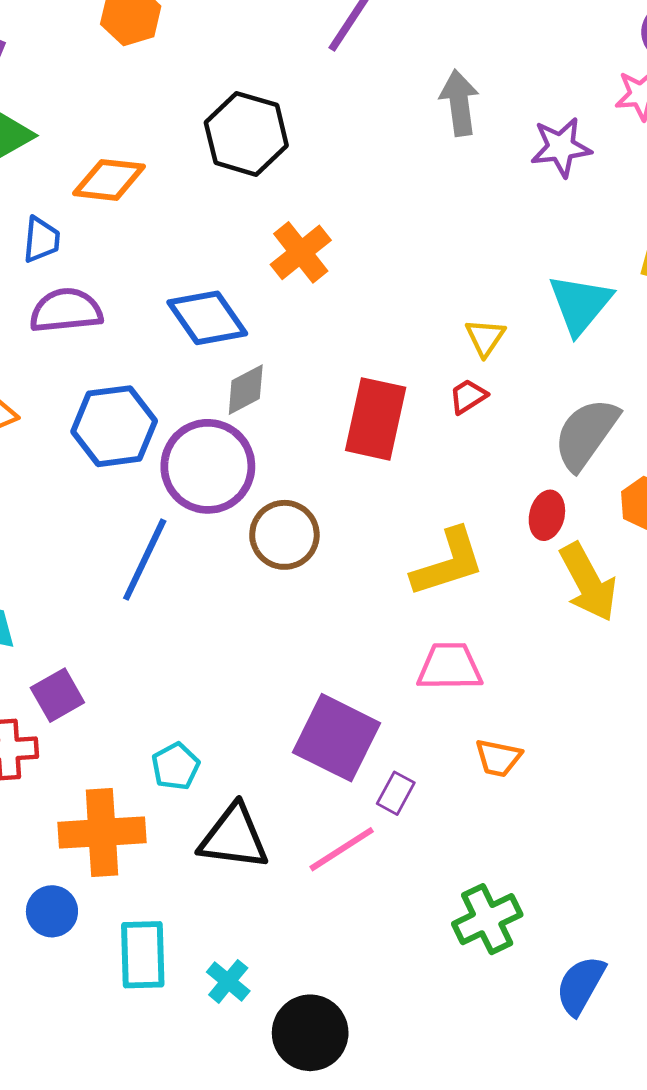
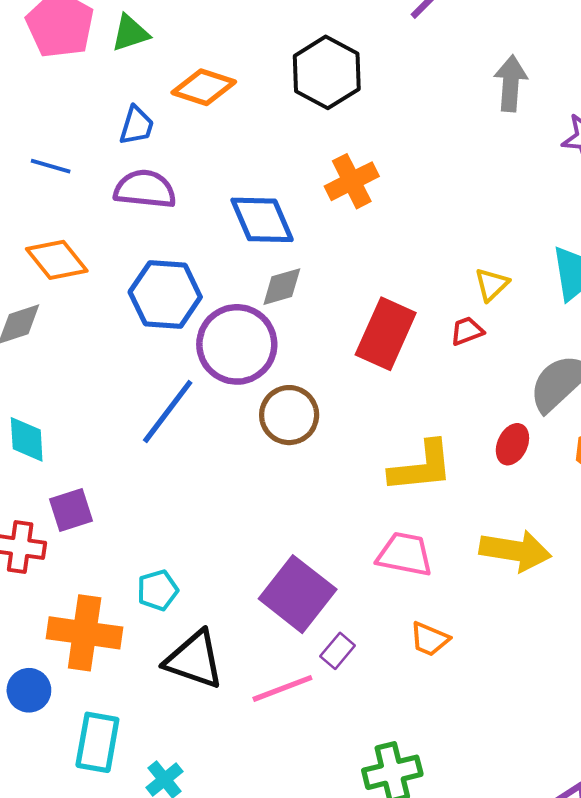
yellow arrow: (588, 582) -> (515, 551), moved, turned -64

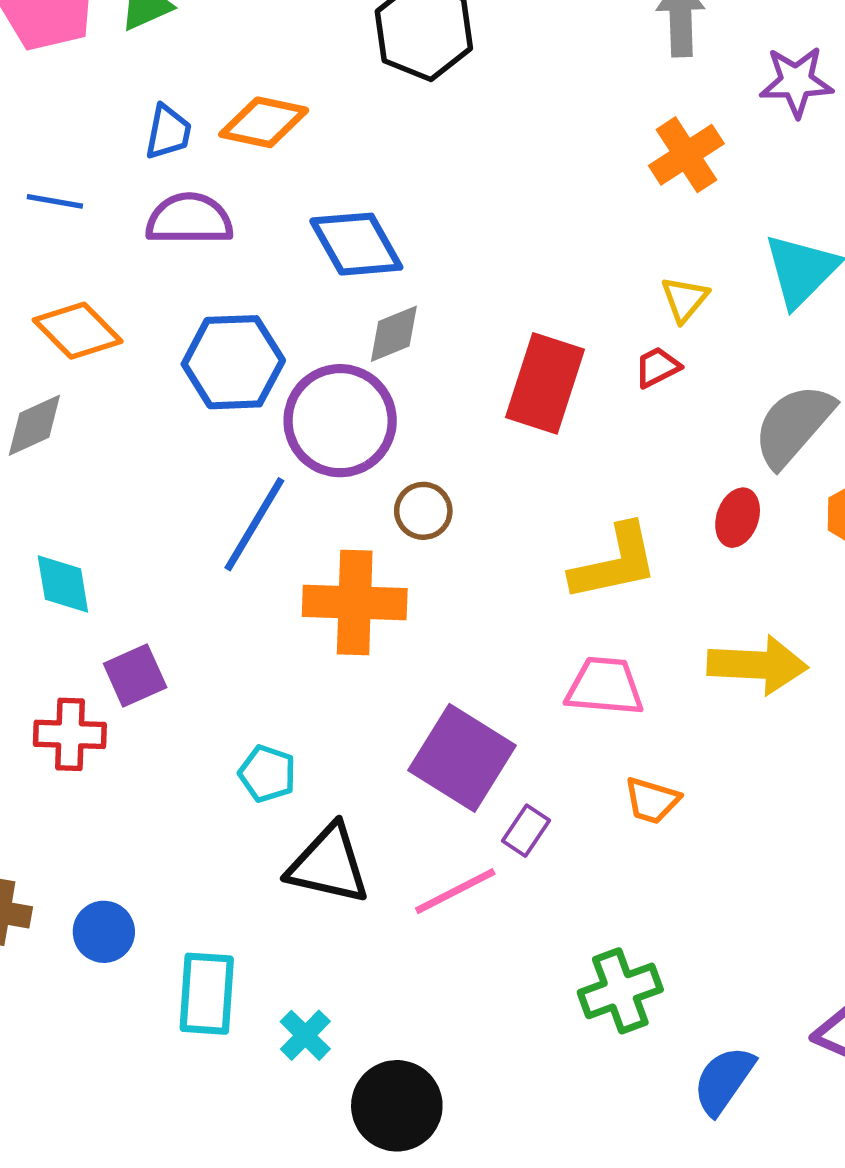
orange diamond: (204, 87) -> (264, 122), moved
orange cross: (352, 181) -> (686, 155), moved
brown circle: (289, 415) -> (423, 511), size x0.7
cyan pentagon: (158, 590) -> (267, 774), turned -30
orange cross: (85, 633) -> (355, 602), moved

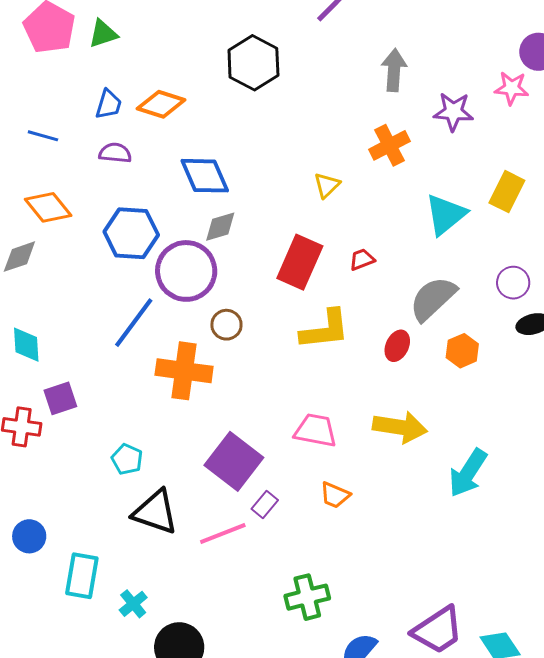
purple semicircle: (189, 219) -> (115, 153), size x0.7
yellow triangle: (685, 299) -> (327, 185), moved
yellow L-shape: (615, 563) -> (325, 330), moved

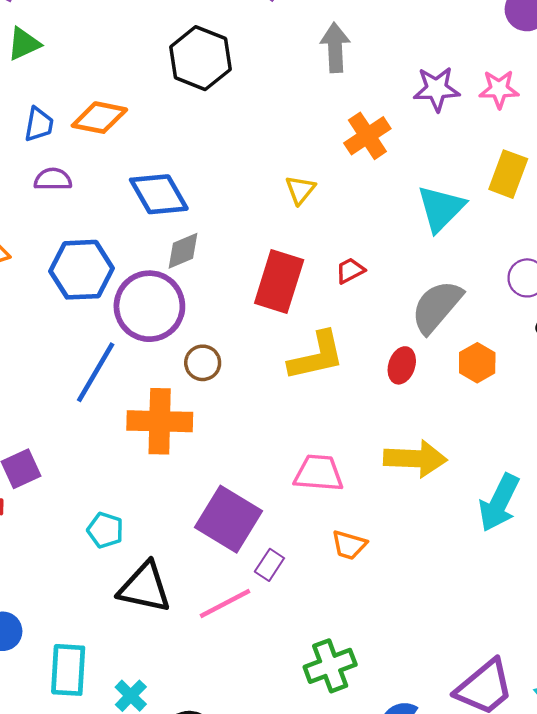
gray arrow: (394, 70) -> (335, 48), moved
pink star: (512, 88) -> (499, 89), moved

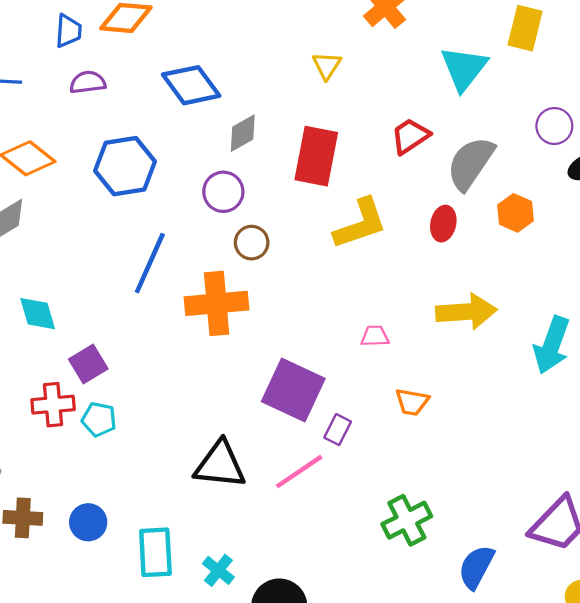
gray diamond: (183, 251) -> (243, 133), moved
red trapezoid: (350, 271) -> (410, 136), moved, size x1.4
purple circle: (149, 306) -> (223, 192), moved, size x0.6
pink trapezoid: (318, 473) -> (375, 336), size x0.6
cyan pentagon: (105, 530) -> (99, 419), moved

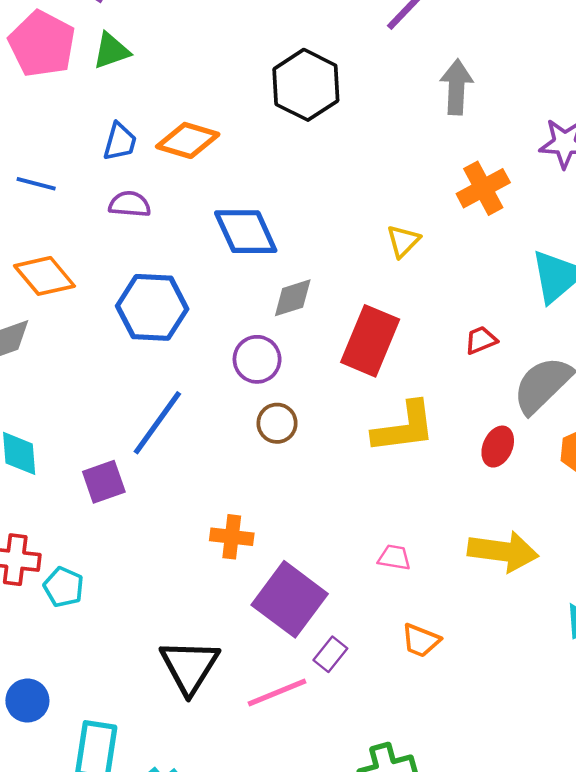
red trapezoid: (410, 136) -> (481, 340), size x0.7
orange cross: (217, 303) -> (232, 537), moved, size x0.6
purple square: (88, 364) -> (104, 482), moved
black triangle: (220, 465) -> (189, 666), turned 44

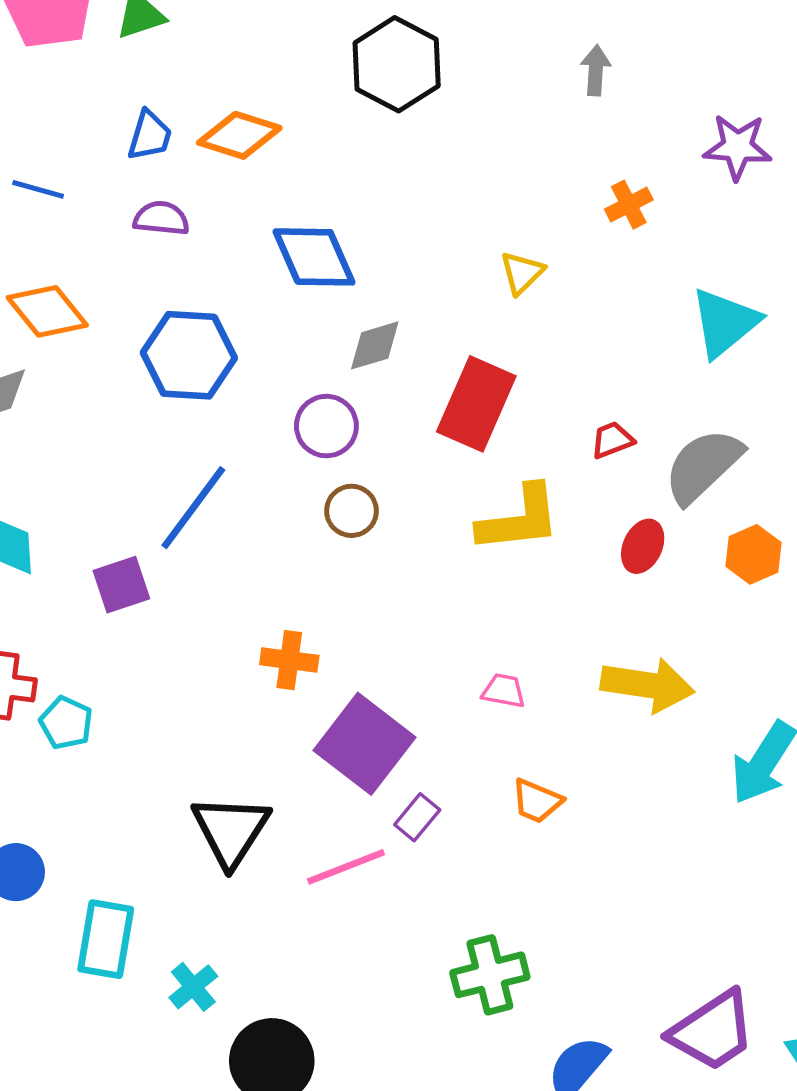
gray arrow: (457, 87) -> (596, 70), size x0.7
orange cross: (483, 188) -> (629, 205), size x0.7
red trapezoid: (481, 340) -> (612, 440), moved

